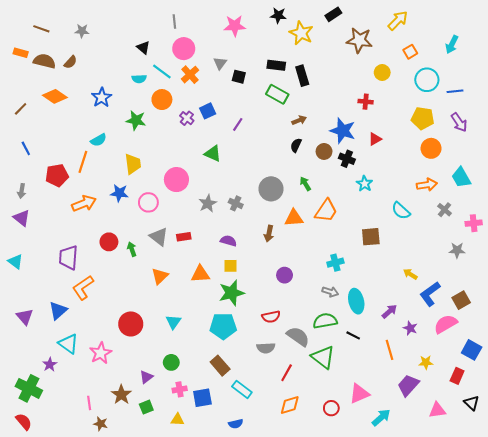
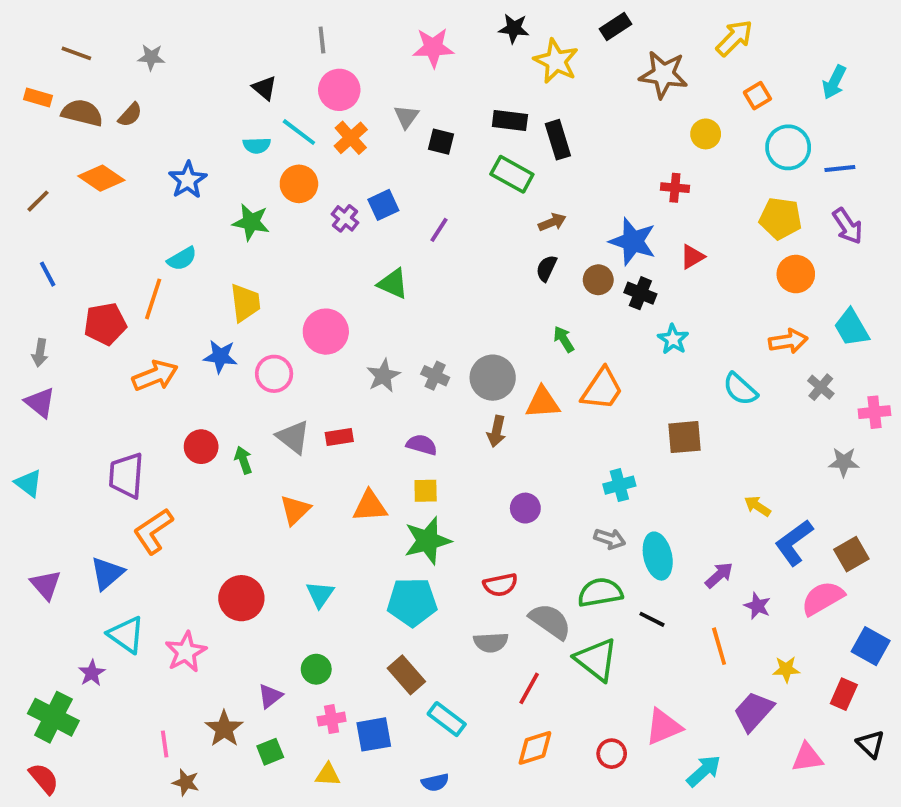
gray circle: (271, 189) -> (493, 378), moved

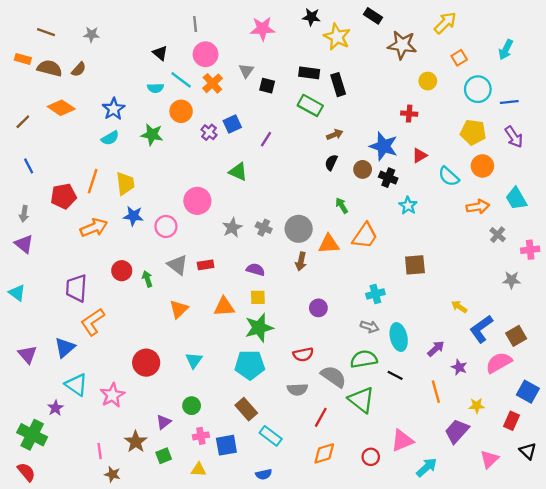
black rectangle: (615, 27) -> (373, 16), turned 66
cyan semicircle: (182, 259) -> (110, 138), moved
yellow trapezoid: (245, 303) -> (125, 183), moved
cyan semicircle: (740, 389) -> (449, 176), moved
pink triangle: (807, 757) -> (489, 459), turned -36

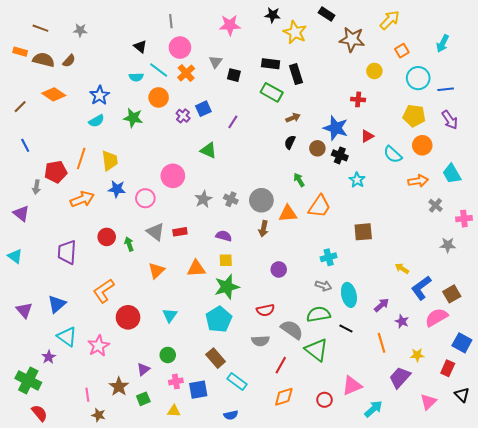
gray arrow: (24, 214) -> (36, 187), moved
orange L-shape: (93, 322) -> (104, 291), moved
cyan pentagon: (250, 365) -> (219, 319), turned -30
red semicircle: (26, 472) -> (39, 413), moved

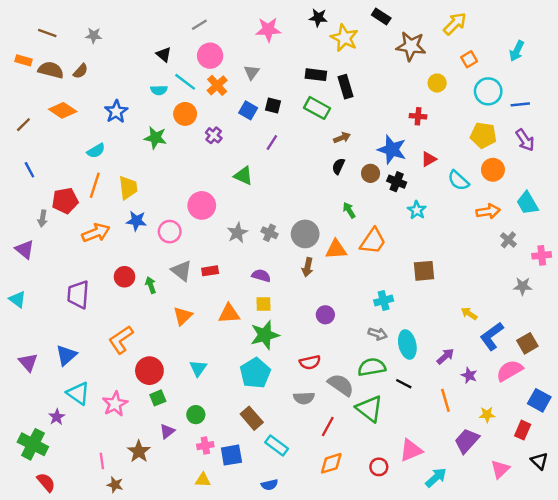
gray line: (171, 21) -> (199, 25), turned 64
black square: (234, 75) -> (273, 106), moved
blue square: (203, 109) -> (248, 110), moved, turned -35
cyan semicircle: (96, 121) -> (96, 151), moved
green square: (143, 399) -> (158, 398), moved

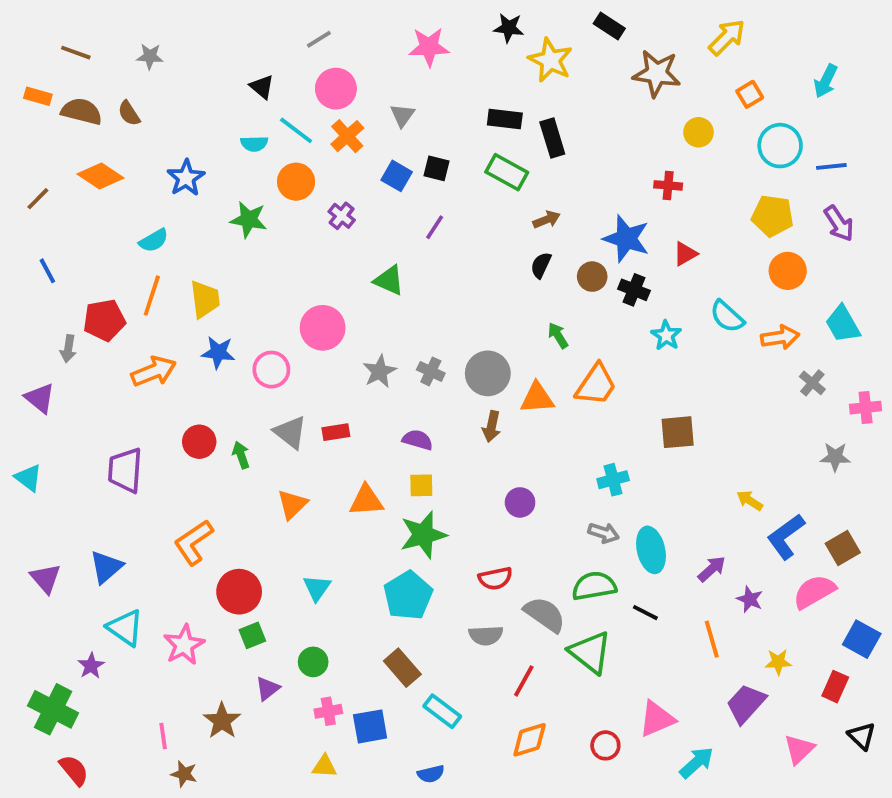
brown semicircle: (81, 71) -> (129, 113), turned 105
cyan semicircle: (458, 180) -> (727, 316), moved

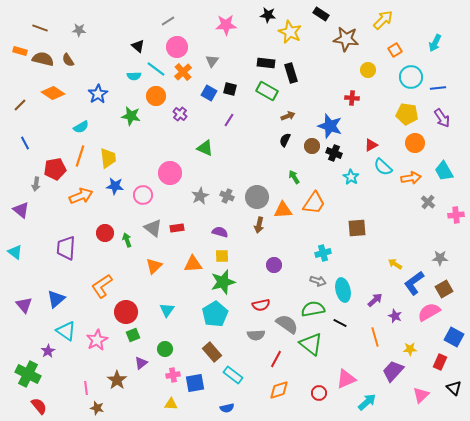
red triangle: (685, 254) -> (371, 145), moved
gray star: (835, 457) -> (440, 258), moved

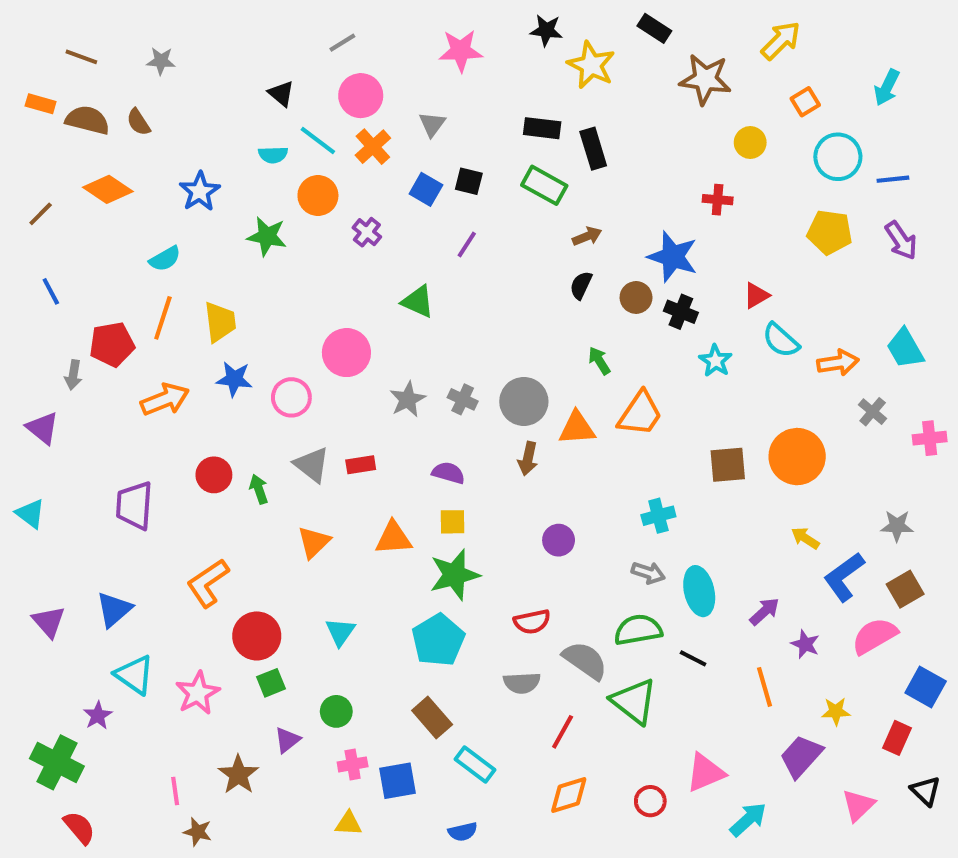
orange circle: (415, 143) -> (797, 457), moved, size x1.4

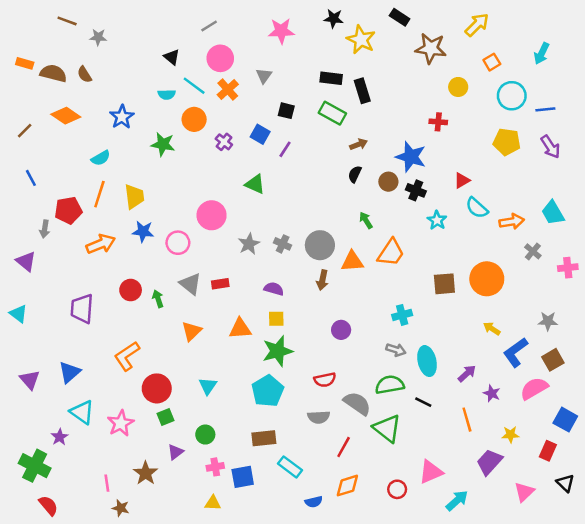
brown line: (81, 57) -> (67, 21), moved
blue square: (426, 189) -> (260, 134), moved
brown rectangle: (432, 718) -> (264, 438), turned -55
blue semicircle: (463, 832) -> (314, 502), moved

